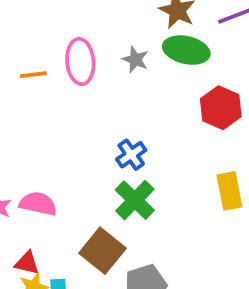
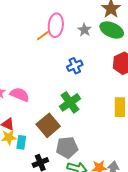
orange line: (33, 75) -> (43, 35), moved, turned -40
blue cross: (131, 155) -> (75, 66), moved

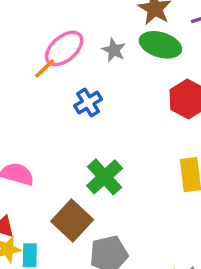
pink ellipse: (56, 25) -> (64, 48), turned 50
blue cross: (75, 66) -> (88, 103), moved

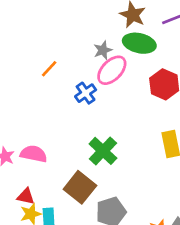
pink ellipse: (64, 48) -> (112, 70), moved
gray star: (114, 50) -> (103, 50), turned 30

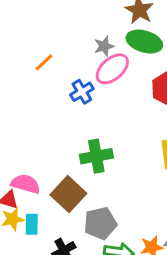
green cross: (103, 151) -> (96, 156), turned 32
pink semicircle: (34, 154) -> (26, 184), moved

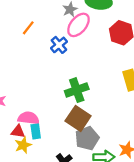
brown square: (68, 194) -> (78, 118), moved
cyan rectangle: (32, 224) -> (36, 131), moved

